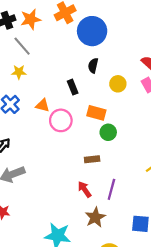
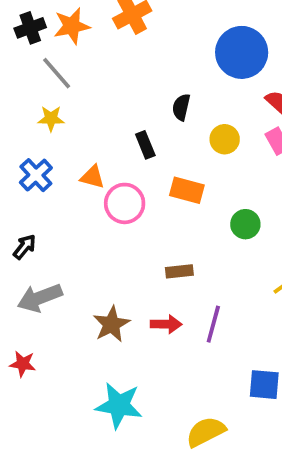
blue circle: (92, 31) -> (242, 52), moved
green circle: (108, 132) -> (245, 224), moved
red arrow: (85, 189) -> (166, 324), turned 126
brown star: (95, 217) -> (111, 324), moved

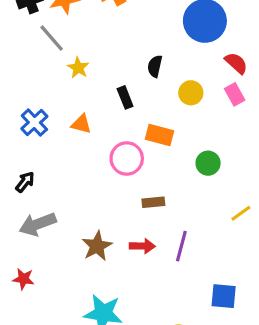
yellow star: (51, 118) -> (78, 68), moved, turned 30
pink circle: (125, 203) -> (127, 158), moved

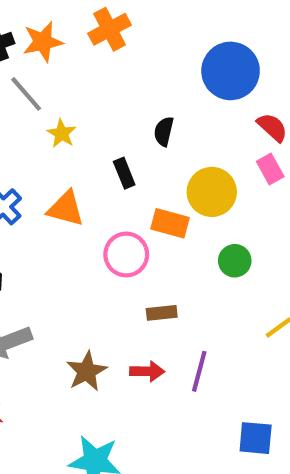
yellow circle: (191, 93) -> (212, 192), moved, size x1.5
orange triangle: (81, 124) -> (66, 209), size x1.4

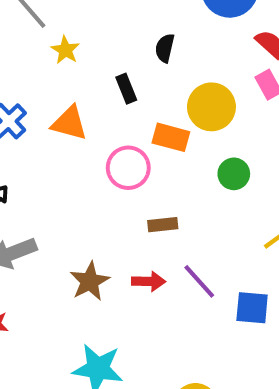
purple line: (199, 371) -> (199, 281), turned -57
blue square: (256, 438) -> (252, 308), moved

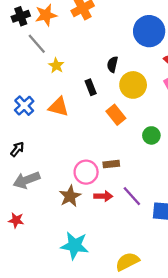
yellow circle: (211, 107) -> (133, 85), moved
orange rectangle: (171, 137) -> (116, 115), turned 36
pink circle: (128, 168) -> (86, 172), moved

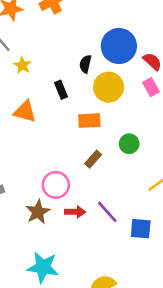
blue circle: (149, 31) -> (119, 46), moved
orange rectangle: (116, 115) -> (89, 121), turned -54
brown rectangle: (111, 164) -> (93, 159), moved, turned -42

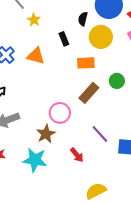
brown rectangle: (93, 159) -> (89, 93), size x1.5
red arrow: (75, 212) -> (77, 155), moved, turned 49
cyan star: (43, 267) -> (35, 160), moved

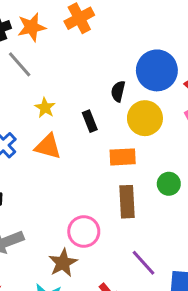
yellow star: (34, 20) -> (45, 108), moved
brown rectangle: (89, 93) -> (127, 202), turned -45

